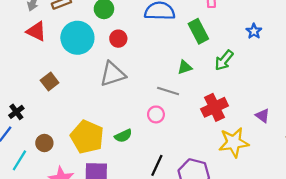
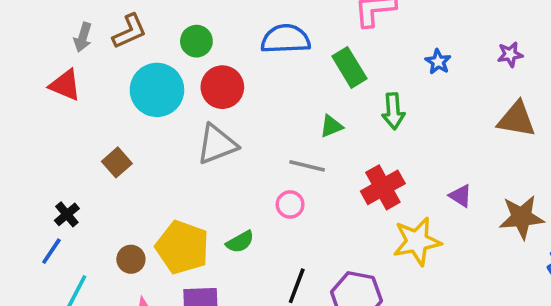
red triangle: (36, 31) -> (65, 85), moved
red circle: (118, 39) -> (222, 87), size x1.5
green arrow: (224, 60) -> (393, 111), turned -40
brown circle: (44, 143) -> (131, 259), moved

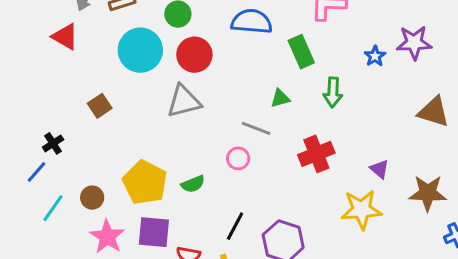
purple star: (510, 54) -> (414, 43), moved, size x1.6
yellow star: (417, 241) -> (361, 210), moved
brown circle: (131, 259) -> (92, 198), moved

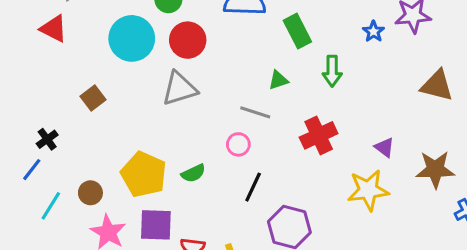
black line: (235, 226) -> (253, 187), moved

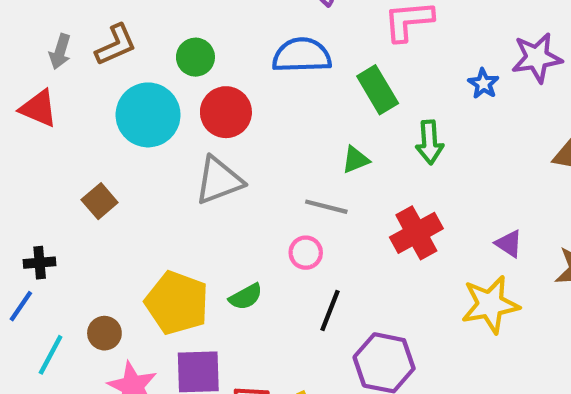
black cross: (47, 139) -> (40, 263), turned 35

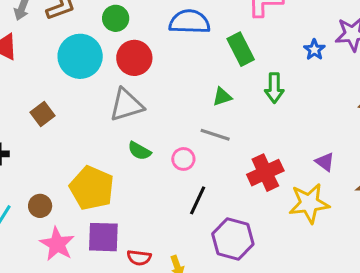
gray line: (326, 207) -> (215, 135), moved
red cross: (416, 233) -> (265, 173), moved
green semicircle: (246, 297) -> (139, 151), moved, turned 55

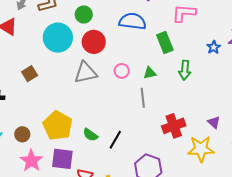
gray line: (215, 135) -> (143, 98), turned 60
green semicircle: (139, 151) -> (90, 135), moved
pink circle: (183, 159) -> (122, 71), moved
black line: (198, 200) -> (115, 140), moved

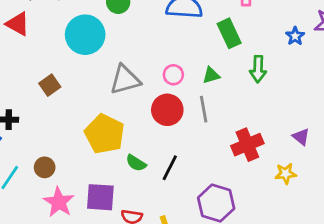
red circle: (94, 42) -> (167, 110), moved
yellow pentagon: (58, 126) -> (105, 134), moved
yellow star: (201, 149) -> (286, 173), size x0.6

